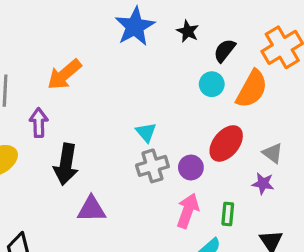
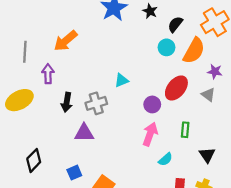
cyan triangle: (146, 132) -> (122, 80), turned 48
black arrow: (66, 164) -> (67, 102), size x0.7
gray cross: (152, 166) -> (96, 103), moved
purple star: (263, 184) -> (215, 72), moved
green rectangle: (228, 214) -> (185, 130), moved

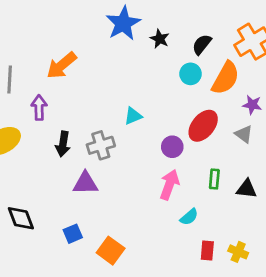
black star: (150, 11) -> (160, 39), moved
black triangle: (207, 155) -> (247, 189), moved, turned -49
black diamond: (34, 160) -> (21, 218), turned -65

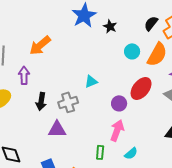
black semicircle: (202, 44) -> (151, 23), moved
green rectangle: (214, 179) -> (100, 152), moved

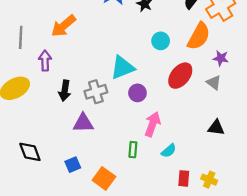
cyan circle: (132, 51) -> (161, 41), moved
cyan triangle: (91, 81) -> (122, 67), size x1.6
purple circle: (119, 103) -> (137, 93), moved

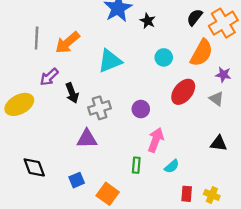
gray line: (21, 37) -> (37, 38), moved
purple arrow: (45, 61) -> (49, 77), turned -132
cyan triangle: (122, 67) -> (110, 61), moved
black arrow: (65, 91) -> (72, 93), moved, turned -30

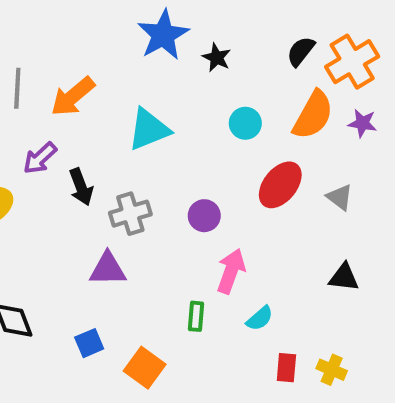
purple star: (223, 75) -> (362, 123), moved

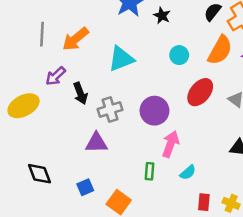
purple circle: (204, 216) -> (154, 111), size x1.5

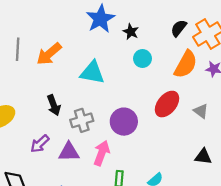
cyan circle: (179, 55) -> (142, 59), moved
cyan triangle: (121, 59) -> (92, 73), turned 32
purple arrow: (56, 76) -> (40, 144), moved
pink arrow: (171, 144) -> (102, 153), moved

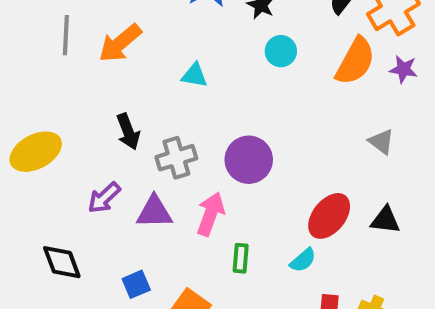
cyan triangle: (92, 73) -> (194, 75), size x0.6
red ellipse: (167, 104) -> (329, 216), moved

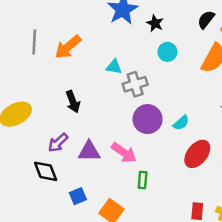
gray cross: (176, 158) -> (135, 84), moved
pink arrow: (211, 214) -> (124, 153), turned 105
cyan semicircle: (303, 260) -> (181, 123), moved
black diamond: (62, 262) -> (46, 171), moved

